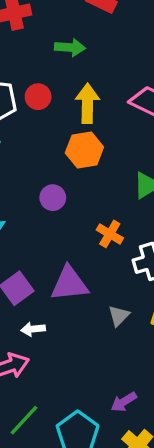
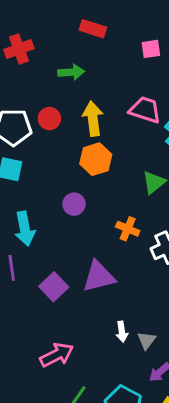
gray triangle: (119, 316) -> (147, 340), moved
white arrow: (33, 329) -> (122, 332), moved, turned -84

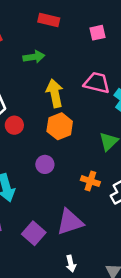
red circle: (49, 119) -> (14, 125), moved
white arrow: (122, 332) -> (71, 264), moved

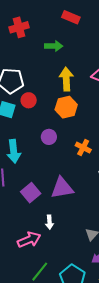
orange cross: (90, 181) -> (83, 148), moved
white arrow: (71, 264) -> (49, 222), moved

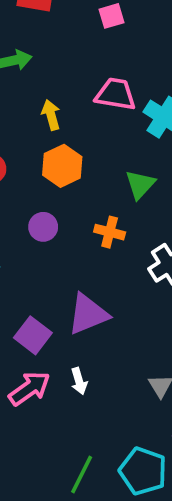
yellow arrow: (66, 79) -> (51, 115), size x0.7
pink arrow: (29, 240) -> (29, 388), moved

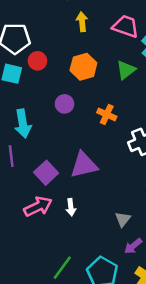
yellow arrow: (51, 115) -> (82, 22), moved
green triangle: (140, 184) -> (126, 70), moved

